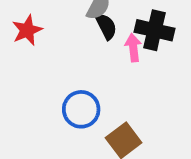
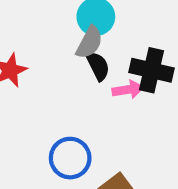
pink arrow: (133, 48) -> (128, 90), turned 88

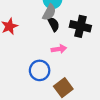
pink arrow: (128, 90) -> (59, 49), moved

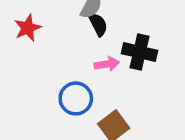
black cross: (80, 26) -> (139, 52), moved

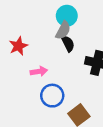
pink arrow: (107, 64) -> (39, 71), moved

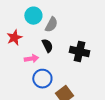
cyan circle: (67, 16) -> (33, 16), moved
black semicircle: (68, 44) -> (47, 46), moved

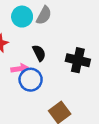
gray semicircle: (51, 25) -> (44, 15), moved
blue circle: (42, 79) -> (31, 80), moved

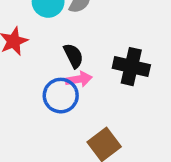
pink arrow: (20, 69) -> (79, 79), moved

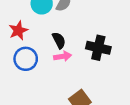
blue circle: (61, 96) -> (26, 59), moved

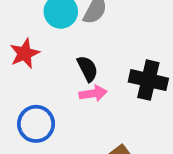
blue circle: (26, 59) -> (36, 124), moved

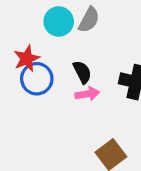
blue circle: (36, 124) -> (37, 79), moved

